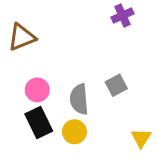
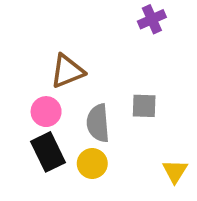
brown triangle: (22, 37) -> (67, 71), moved
gray square: (116, 85) -> (144, 106), turned 30

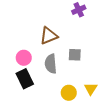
brown triangle: (67, 71) -> (49, 36), moved
yellow circle: (92, 163) -> (69, 93), moved

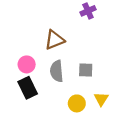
gray square: (75, 55) -> (86, 70), moved

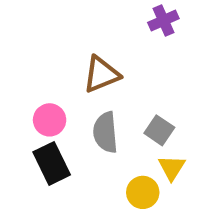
gray square: (86, 70) -> (159, 130), turned 32
yellow triangle: (101, 99) -> (172, 168), moved

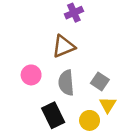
purple cross: (163, 20) -> (74, 13), moved
black rectangle: (52, 163) -> (53, 115), moved

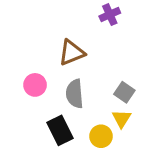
purple cross: (74, 13) -> (110, 15), moved
gray square: (100, 81) -> (124, 92), moved

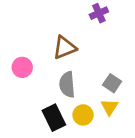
pink circle: (35, 85) -> (22, 67), moved
yellow circle: (101, 136) -> (83, 115), moved

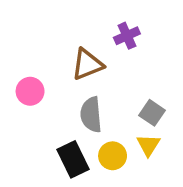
purple cross: (99, 13) -> (127, 36), moved

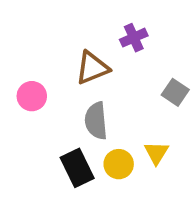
gray square: (152, 113) -> (175, 92), moved

